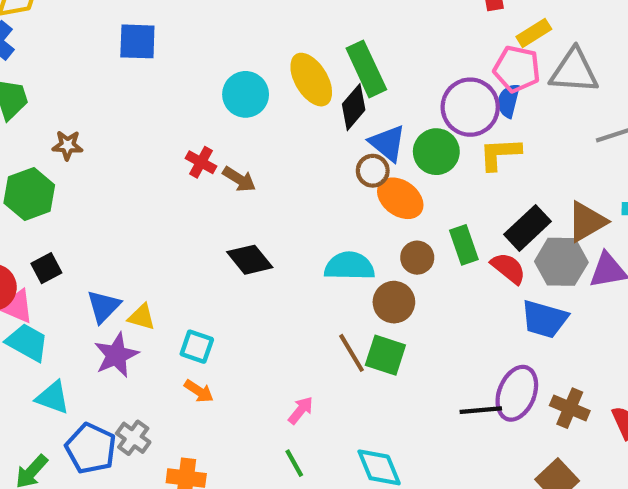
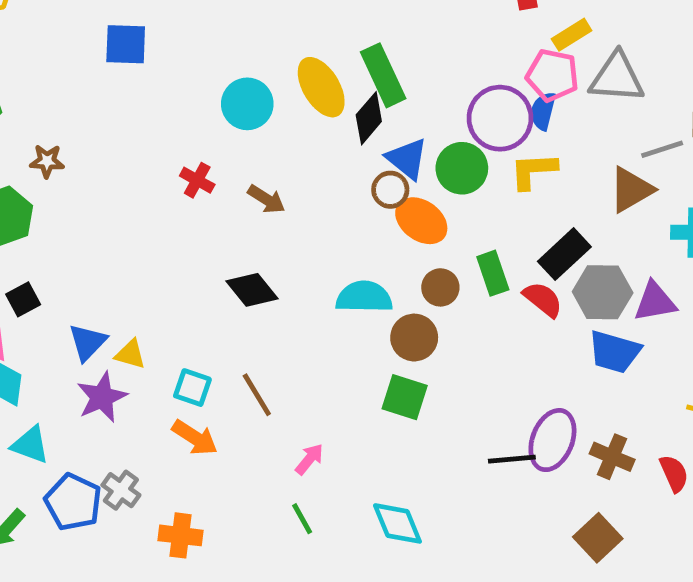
brown arrow: (239, 179) -> (266, 199), moved
brown triangle: (587, 222) -> (631, 190), moved
blue trapezoid: (544, 319) -> (614, 352), moved
brown line: (352, 353) -> (257, 395), moved
orange arrow: (199, 391) -> (195, 438), size x1.4

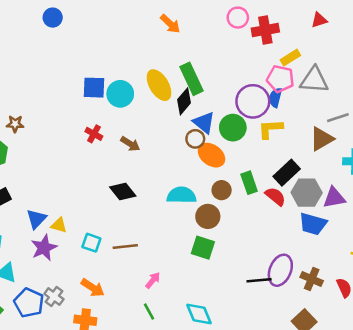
blue square: (126, 44) -> (94, 88), moved
brown line: (257, 395) -> (125, 246), turned -65
orange arrow: (195, 438) -> (93, 288), moved

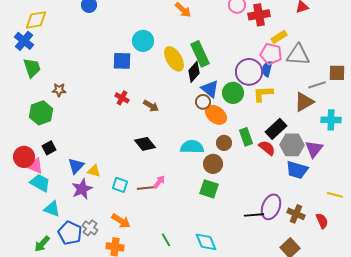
cyan circle: (120, 94) -> (143, 41), moved
purple triangle: (334, 198) -> (314, 149), turned -42
pink arrow: (153, 280) -> (159, 182), moved

